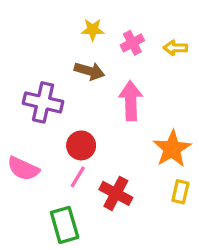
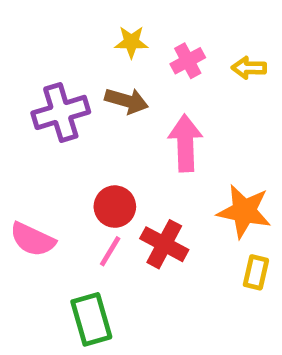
purple cross: (43, 102) -> (61, 112), moved, turned -30
orange star: (172, 149) -> (244, 211), turned -30
red cross: (116, 193) -> (164, 244), moved

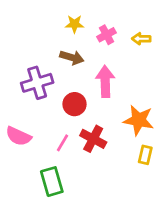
purple cross: (61, 112) -> (37, 83), moved
red circle: (115, 207) -> (74, 104), moved

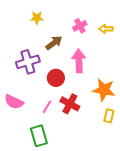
yellow star: (74, 24) -> (37, 18), moved
brown arrow: (72, 57) -> (54, 43), turned -54

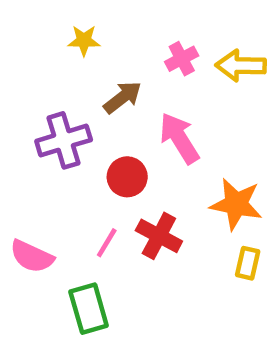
yellow arrow: (106, 29) -> (241, 66), size x1.5
pink arrow: (79, 61) -> (179, 138), turned -30
pink semicircle: (14, 102) -> (32, 256), moved

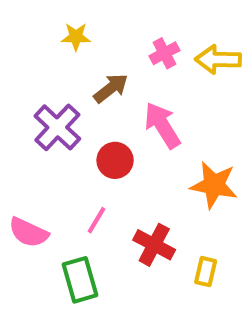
purple cross: (64, 140) -> (57, 127), turned -30
red cross: (159, 236) -> (154, 245), moved
yellow rectangle: (248, 263) -> (206, 272), moved

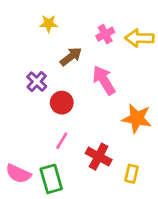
purple cross: (57, 127) -> (37, 82), size x0.7
red circle: (115, 160) -> (62, 103), moved
pink semicircle: (28, 232) -> (18, 174), moved

